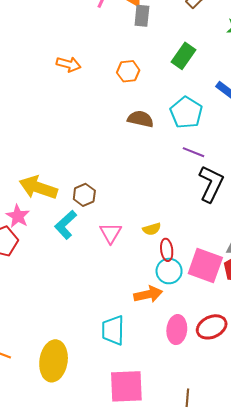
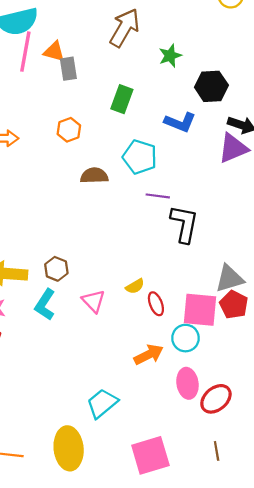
cyan circle: (169, 271) -> (185, 338), moved
red ellipse: (212, 327) -> (216, 399), moved
cyan trapezoid: (113, 330) -> (102, 403), moved, turned 64

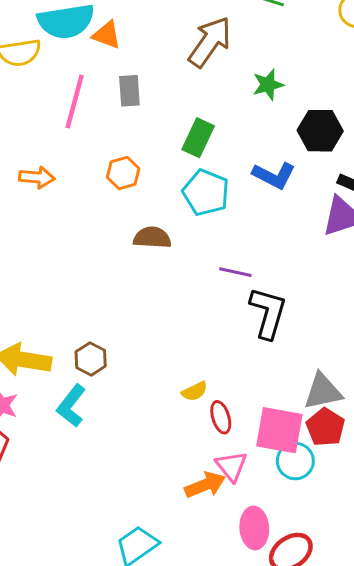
pink line: (25, 52) -> (75, 102), moved
orange triangle: (54, 52) -> (107, 35), moved
cyan pentagon: (140, 157) -> (206, 193), moved
pink triangle: (93, 301) -> (231, 466), moved
cyan circle: (185, 338) -> (295, 461), moved

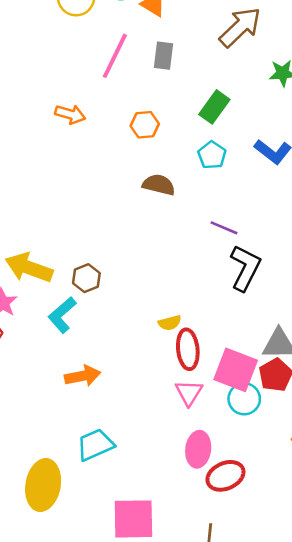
cyan pentagon: (206, 193) -> (212, 155), size x0.7
red ellipse: (221, 417) -> (188, 349), size x1.4
orange arrow: (205, 485) -> (83, 376), moved

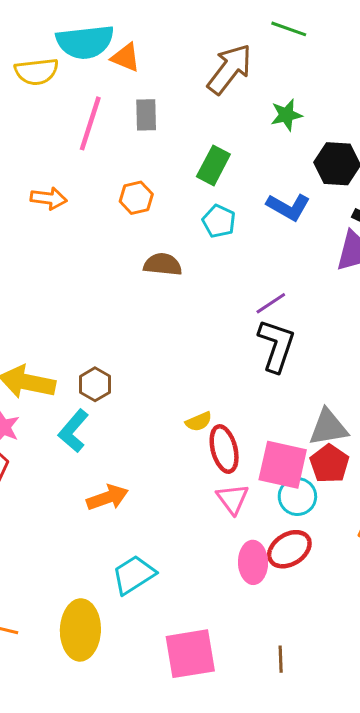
purple line: (224, 228) -> (271, 303), moved, turned -48
red ellipse: (225, 476) -> (289, 549), moved

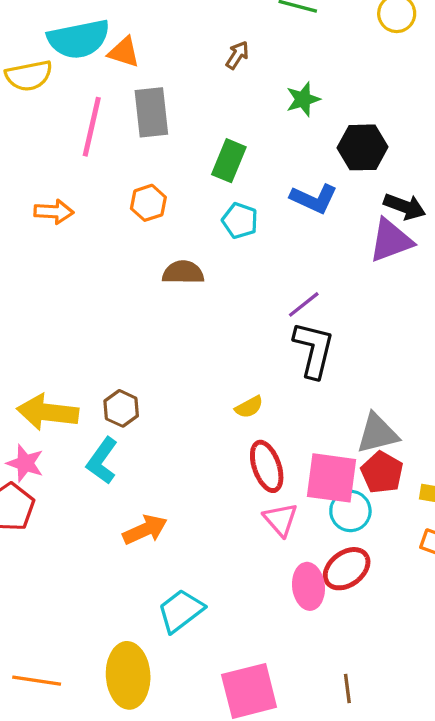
brown arrow: (230, 69) -> (237, 55), size x0.5
gray rectangle: (146, 115) -> (151, 112), size x1.4
yellow semicircle: (199, 422) -> (249, 407), moved

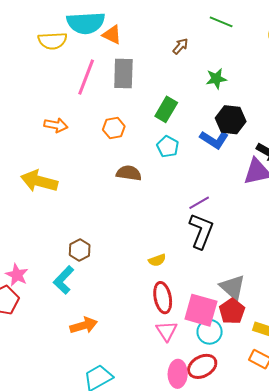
black hexagon: (362, 147) -> (231, 120), moved
yellow arrow: (48, 412) -> (39, 181), moved
gray triangle: (377, 433) -> (233, 287), turned 48

